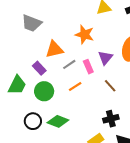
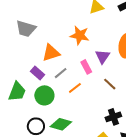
gray line: (69, 64) -> (61, 73), moved

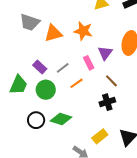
orange triangle: (51, 53) -> (53, 33), moved
black cross: (113, 117) -> (107, 102), moved

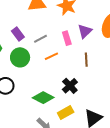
brown line: (111, 81) -> (86, 60), turned 32
black cross: (107, 102) -> (70, 86), moved, turned -35
green diamond: (61, 119) -> (43, 98), moved

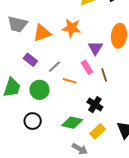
purple rectangle: (18, 34) -> (30, 60), moved
pink rectangle: (67, 38) -> (87, 67), moved
orange line: (51, 56) -> (70, 81), turned 56

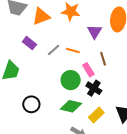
pink rectangle: (87, 67) -> (88, 70), moved
orange line: (70, 81) -> (73, 51), moved
green circle: (39, 90) -> (71, 80), moved

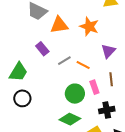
black cross: (94, 88) -> (107, 110), moved, turned 35
black circle: (31, 104) -> (22, 98), moved

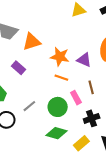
orange star: (89, 26) -> (60, 57), moved
purple triangle: (108, 51) -> (84, 60), turned -42
gray line: (64, 61) -> (29, 106), moved

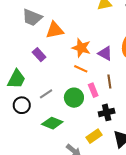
green diamond: (57, 133) -> (52, 123), moved

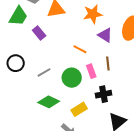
orange star: (81, 48) -> (93, 14), moved, turned -30
green trapezoid: (16, 79) -> (18, 16), moved
black circle: (22, 105) -> (16, 63), moved
yellow rectangle: (94, 136) -> (79, 109), moved

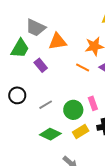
orange line: (80, 49) -> (83, 67), moved
yellow rectangle: (79, 109) -> (81, 131), moved

